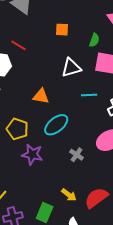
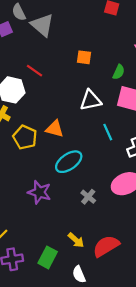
cyan line: (89, 95) -> (108, 132), turned 63
yellow pentagon: (17, 129) -> (25, 137), moved

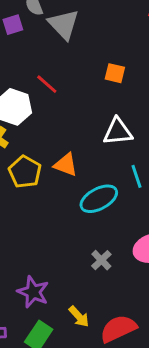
cyan ellipse: (69, 162) -> (99, 199), moved
purple star: (39, 192) -> (33, 292), moved

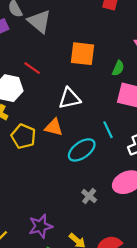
orange square: (115, 73) -> (83, 54), size x1.6
white triangle: (118, 132) -> (70, 98), moved
purple star: (33, 292) -> (40, 226), turned -30

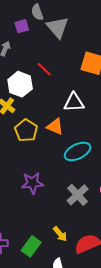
gray cross: (89, 196) -> (78, 195), size x1.5
purple star: (40, 226) -> (32, 183), moved

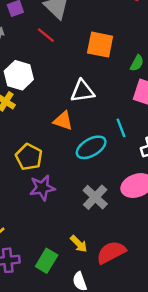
red line: (44, 69) -> (46, 35), moved
yellow pentagon: (26, 130) -> (29, 157), moved

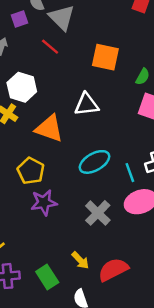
orange triangle: (63, 121) -> (49, 128), moved, size x1.4
cyan line: (121, 128) -> (130, 173), moved
green rectangle: (47, 261) -> (47, 277), turned -65

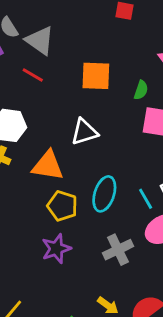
cyan ellipse: (94, 162) -> (104, 194), turned -32
yellow pentagon: (31, 171) -> (62, 206), moved
gray cross: (98, 213) -> (118, 250), turned 30

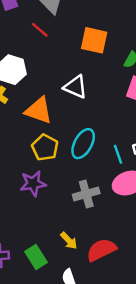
white triangle: (84, 132) -> (75, 87), turned 30

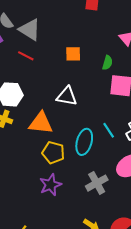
orange square: (94, 40) -> (73, 54), size x0.7
cyan line: (118, 154) -> (109, 130), moved

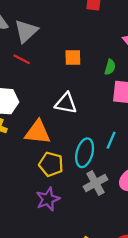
gray triangle: (30, 30) -> (26, 31), turned 45
cyan line: (109, 130) -> (111, 140), turned 56
gray cross: (97, 183) -> (95, 183), moved

